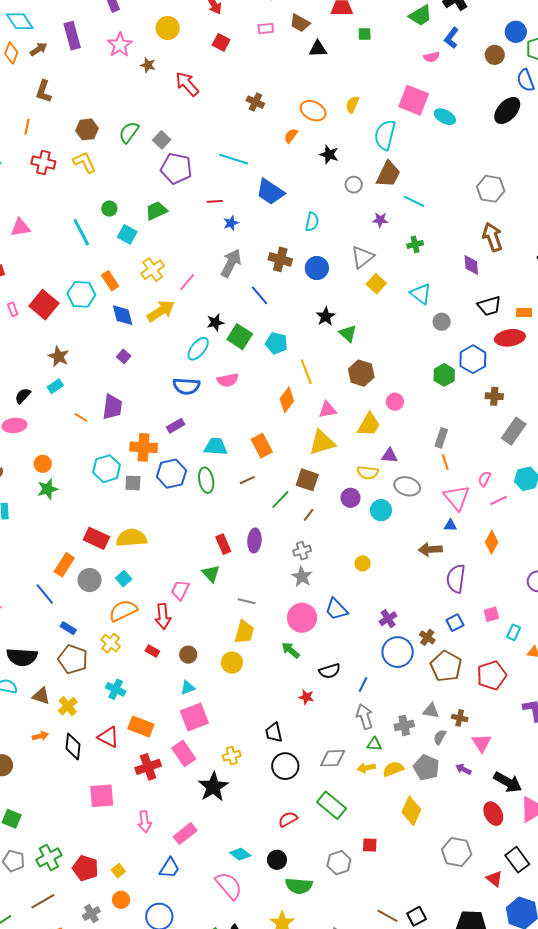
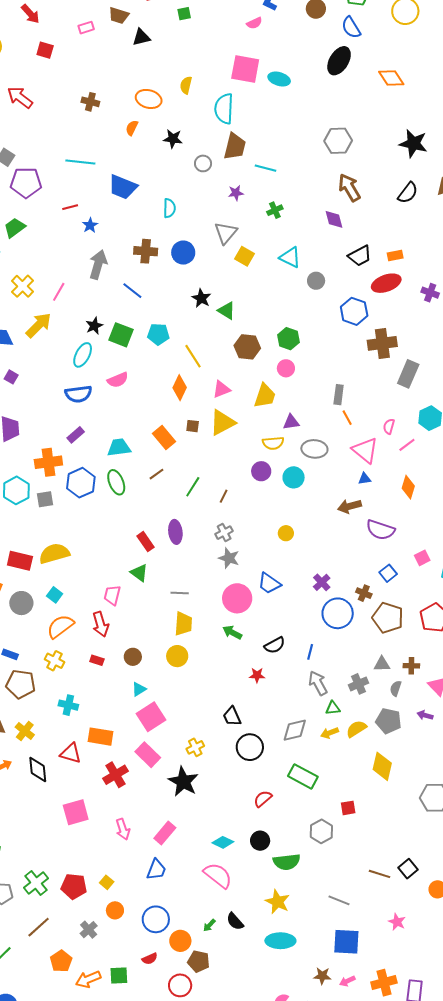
green hexagon: (444, 375) -> (288, 339), moved
brown cross: (494, 396) -> (382, 343), size x1.6
brown square: (307, 480) -> (193, 426), moved, size x0.6
purple semicircle: (456, 579) -> (380, 530), turned -68

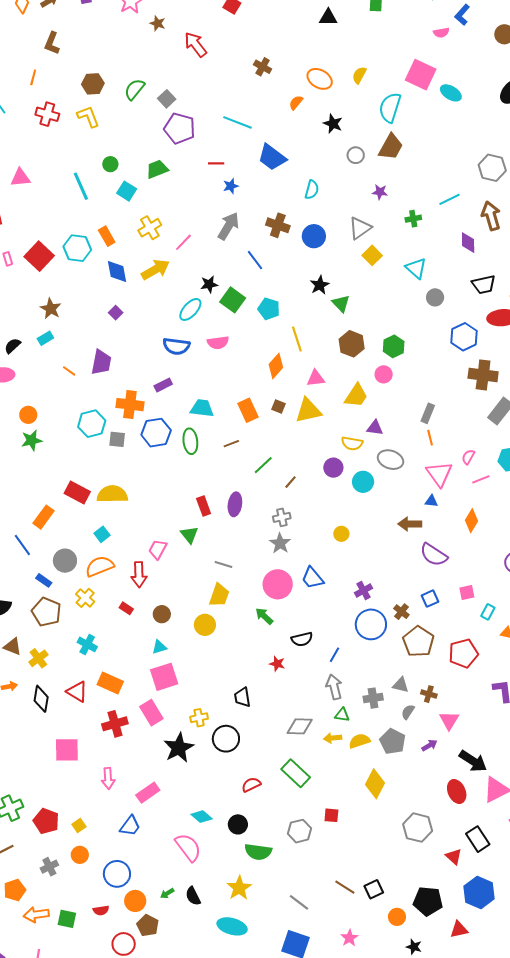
cyan line: (265, 168) -> (450, 199), moved, turned -55
gray circle: (21, 603) -> (65, 561), moved
purple arrow: (425, 715) -> (429, 745), turned 119
black circle: (250, 747) -> (226, 739), moved

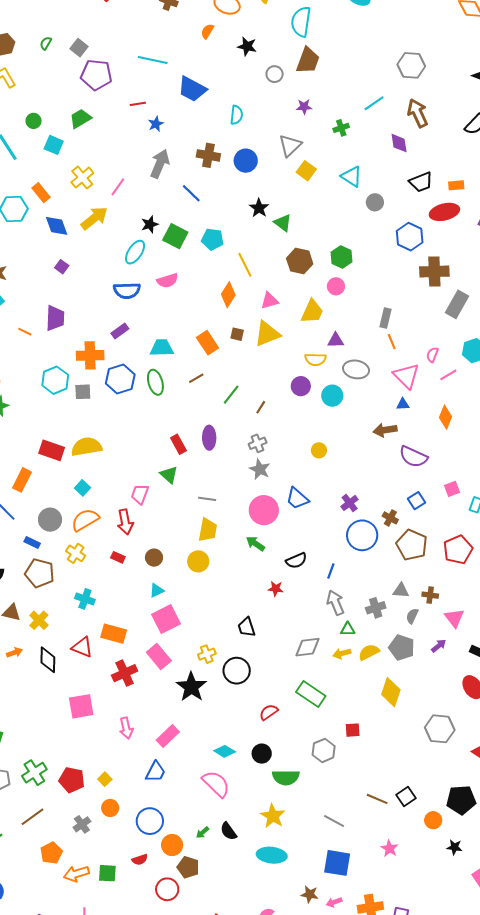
green semicircle: (134, 89) -> (46, 43), size x0.6

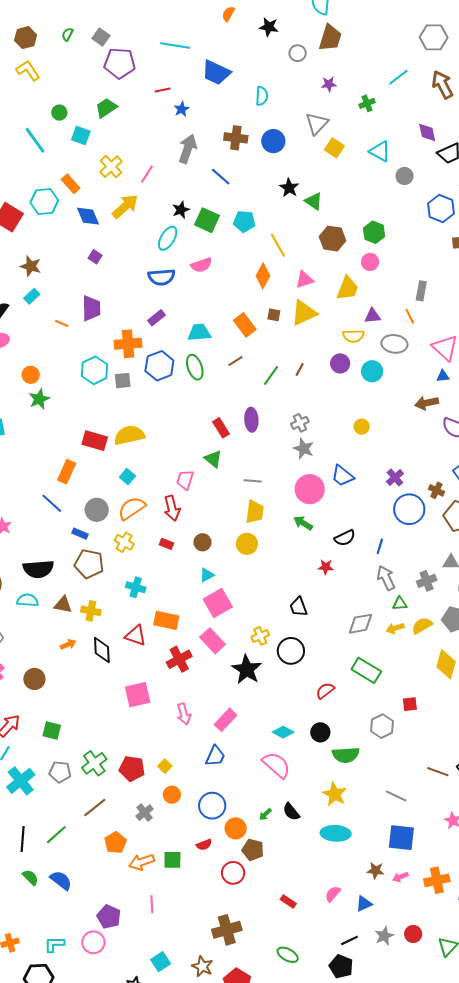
purple diamond: (399, 143) -> (427, 132), moved
orange line: (392, 342) -> (410, 316), moved
brown line: (261, 407) -> (300, 370), moved
yellow cross: (39, 620) -> (91, 611), turned -30

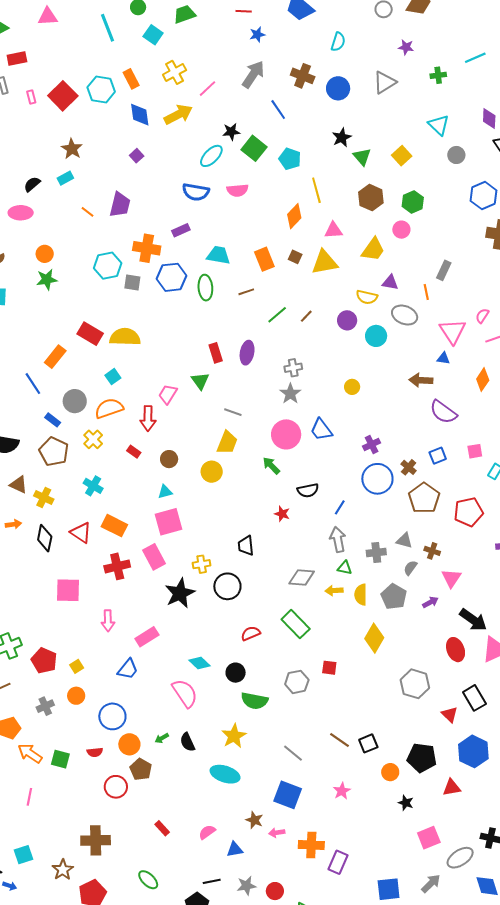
yellow square: (334, 148) -> (402, 156), moved
yellow semicircle: (422, 626) -> (361, 595), turned -75
orange arrow: (142, 862) -> (30, 753), turned 40

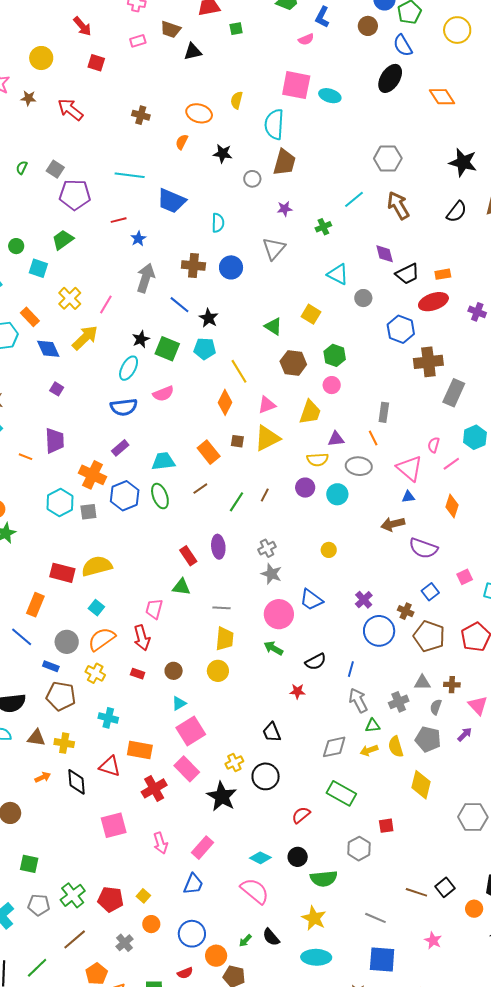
black star: (342, 137) -> (209, 318), moved
orange cross: (147, 248) -> (93, 475), turned 32
green triangle: (200, 381) -> (181, 587), turned -30

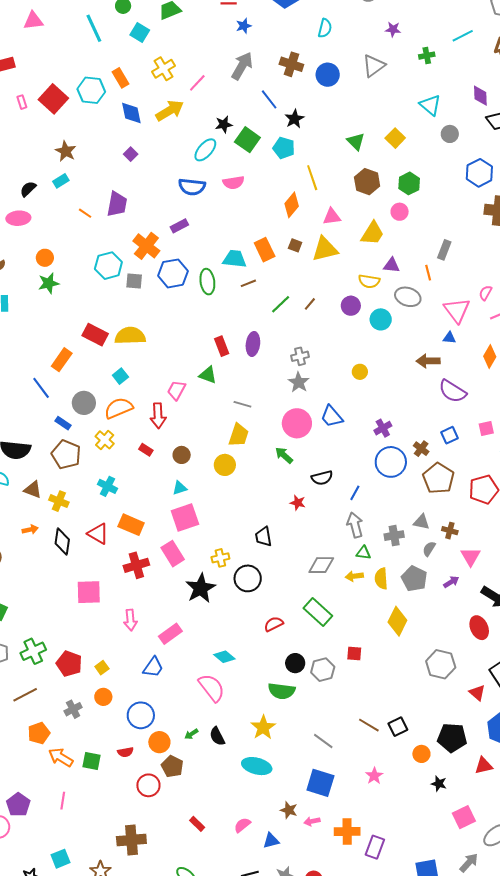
cyan trapezoid: (163, 461) -> (235, 259), moved
black circle: (298, 857) -> (295, 663), moved

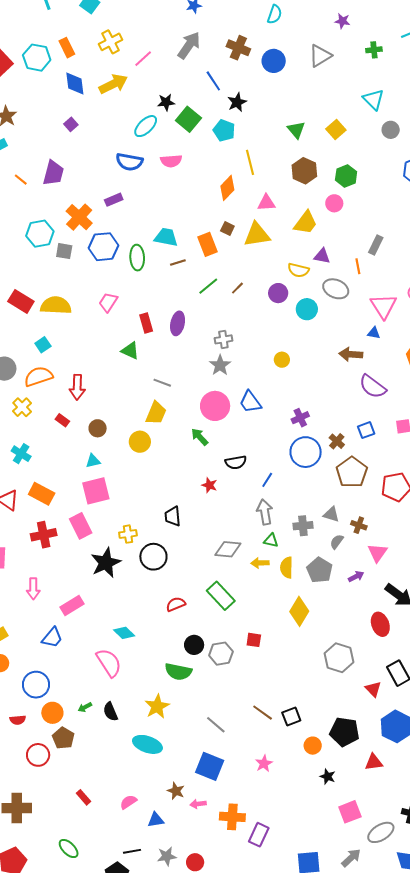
orange rectangle: (265, 250) -> (207, 244), moved
pink trapezoid: (176, 390) -> (108, 302), moved

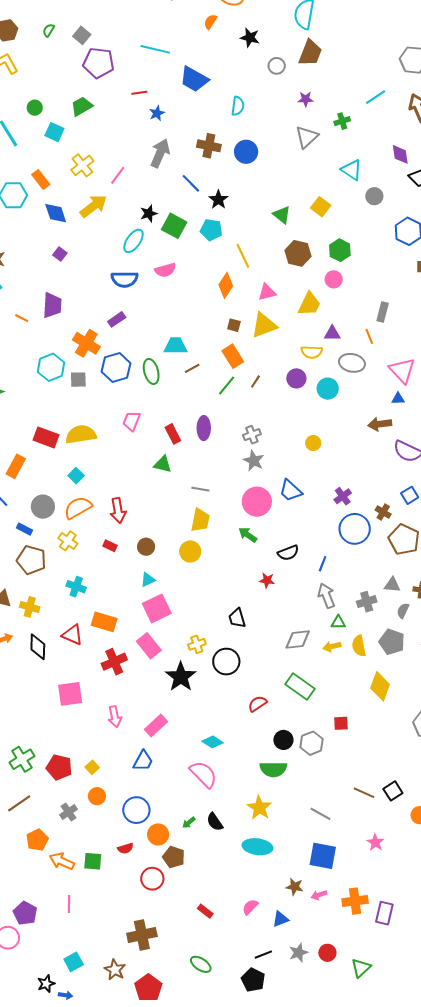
gray triangle: (320, 56) -> (307, 137), moved
orange rectangle: (207, 244) -> (233, 356), moved

